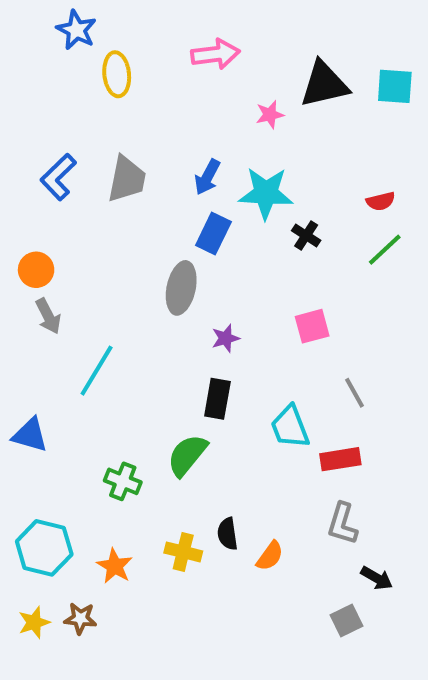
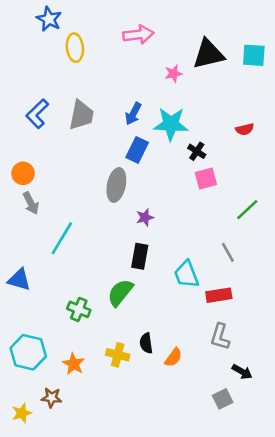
green line: (385, 250) -> (247, 210), moved
pink square: (312, 326) -> (206, 179), moved
yellow star: (34, 622) -> (22, 413), moved

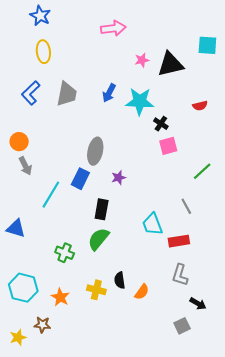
yellow ellipse: (75, 48) -> (43, 52), moved
black triangle: (208, 54) -> (170, 64), moved
blue rectangle: (137, 150) -> (80, 179), moved
black rectangle: (140, 256) -> (102, 209), moved

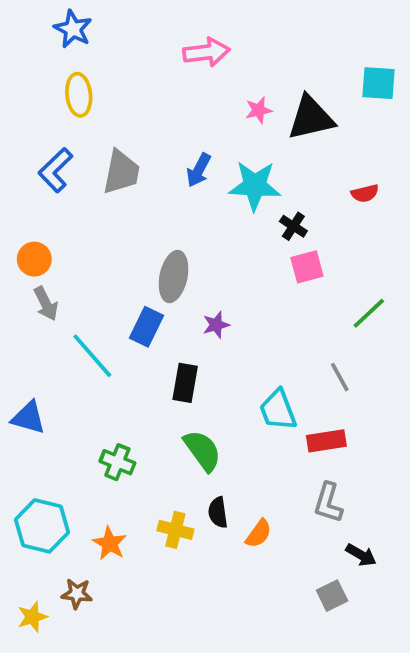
cyan line: (51, 195) -> (92, 356), turned -72
green semicircle: (98, 239) -> (203, 451), moved, turned 105

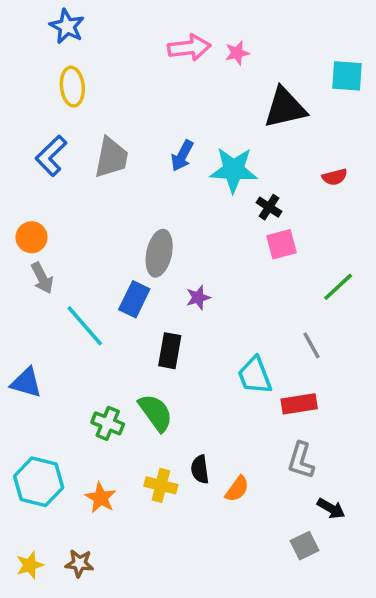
pink star: (259, 110) -> (237, 53), moved
green semicircle: (203, 451) -> (156, 413), moved
brown star: (77, 594) -> (79, 563), moved

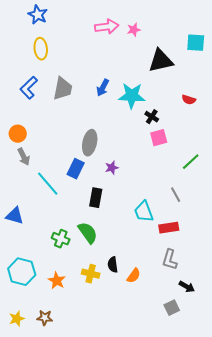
red semicircle: (335, 177) -> (189, 100), turned 32

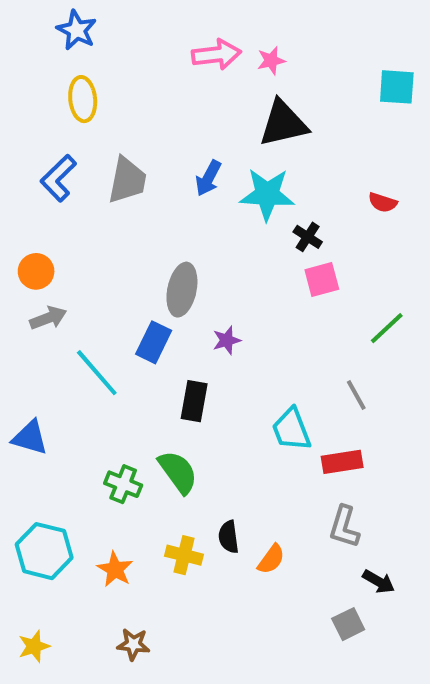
black triangle: (161, 61) -> (283, 123), moved
gray arrow: (24, 157) -> (48, 318), turned -84
brown star: (45, 318) -> (133, 644), moved

